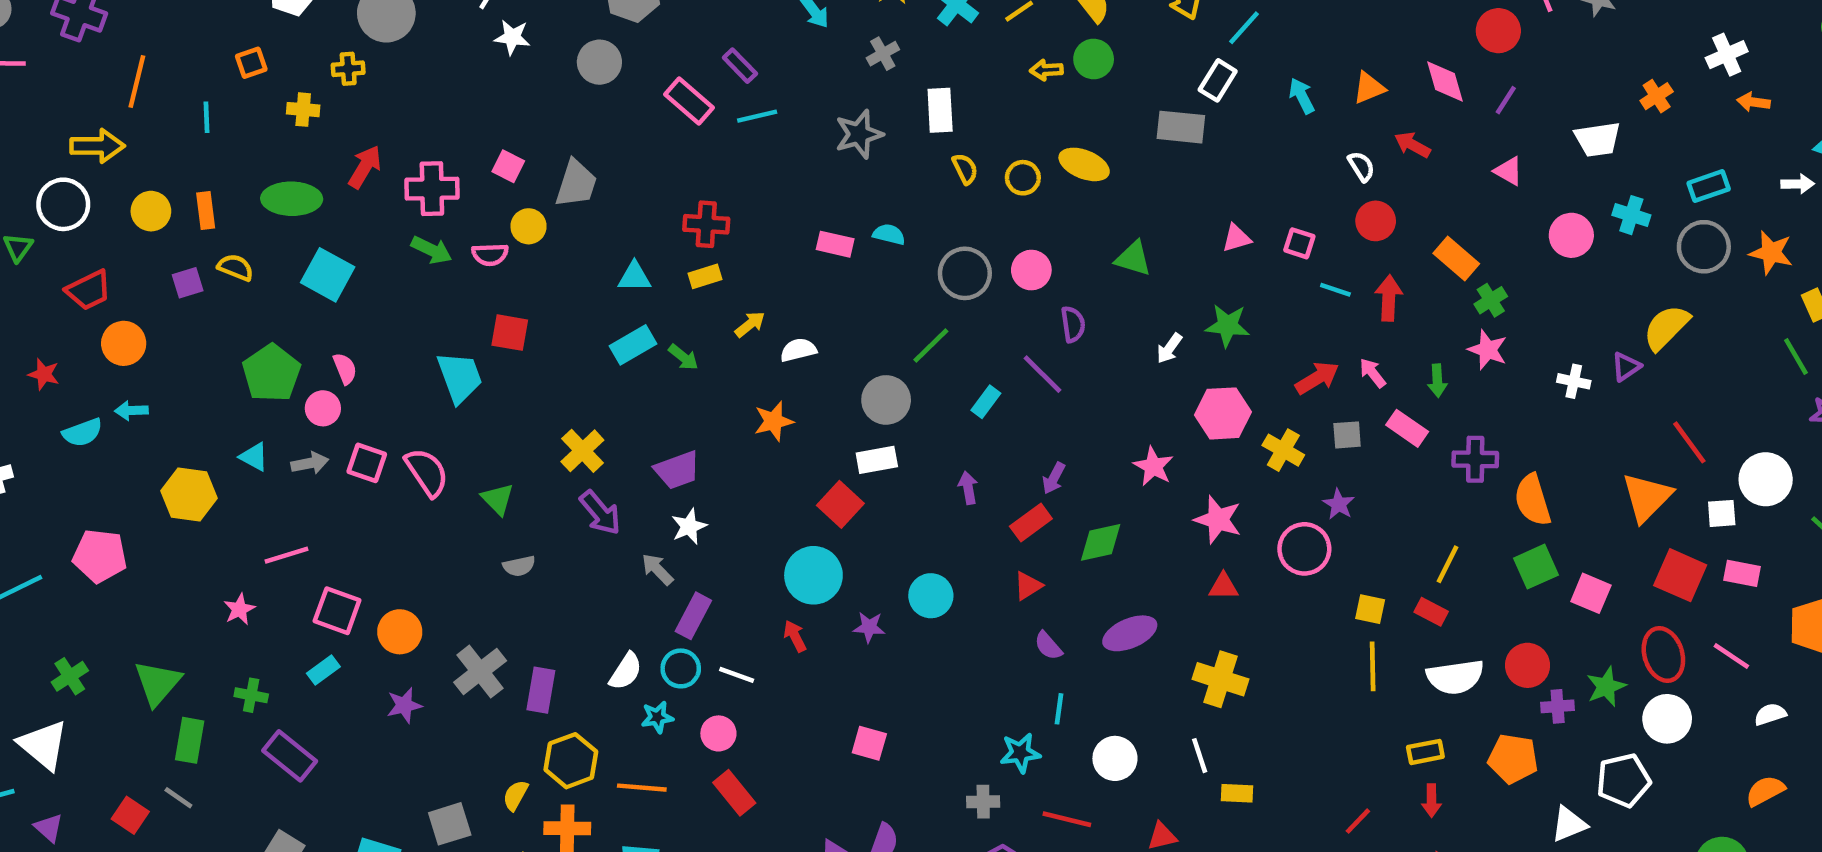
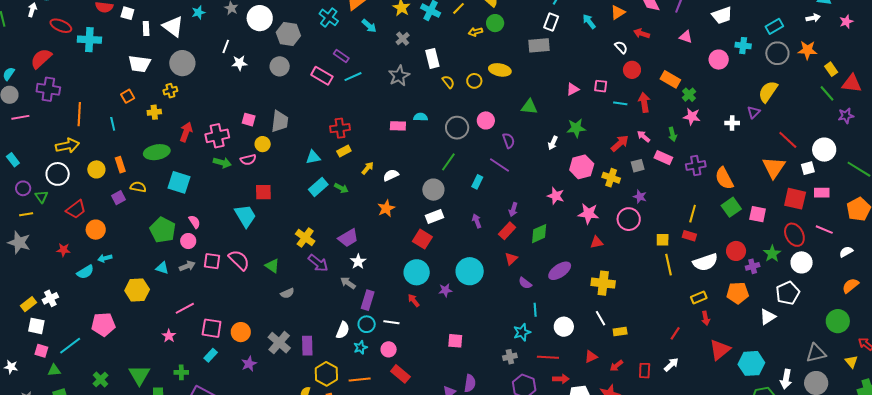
cyan circle: (931, 596) -> (470, 271), size x1.4

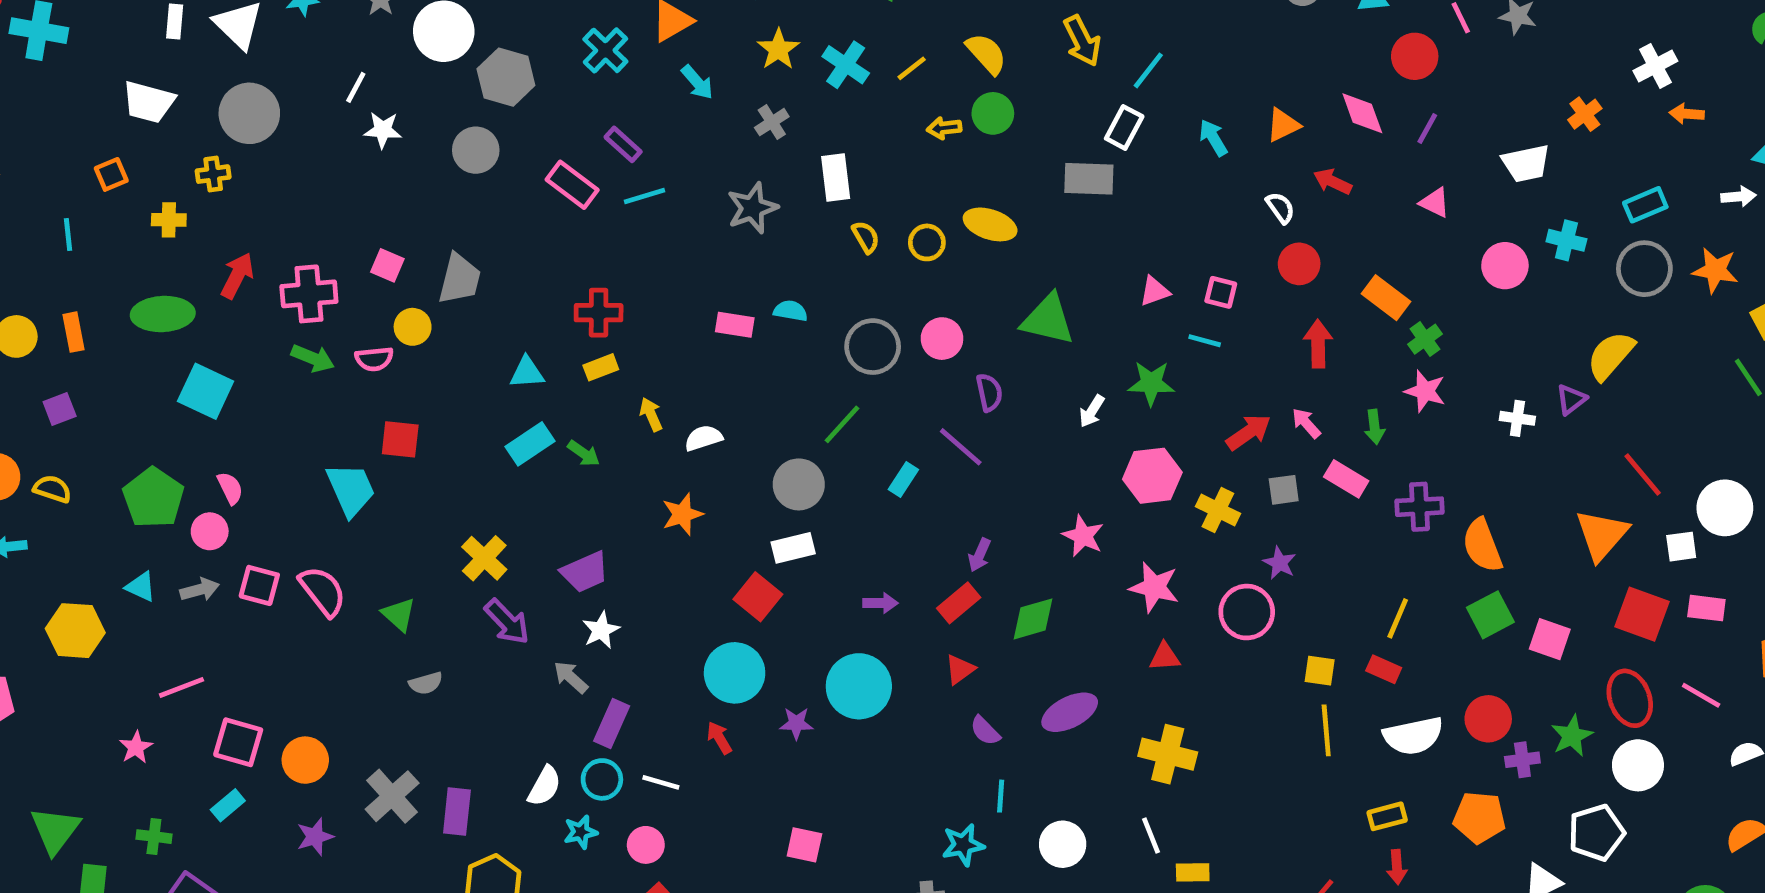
cyan line: (620, 103) -> (1205, 341), moved
green triangle: (529, 107) -> (1048, 320), size x1.4
yellow arrow: (368, 168) -> (651, 414), turned -72
yellow semicircle: (138, 187) -> (52, 489), moved
purple arrow: (477, 221) -> (880, 603), moved, turned 104

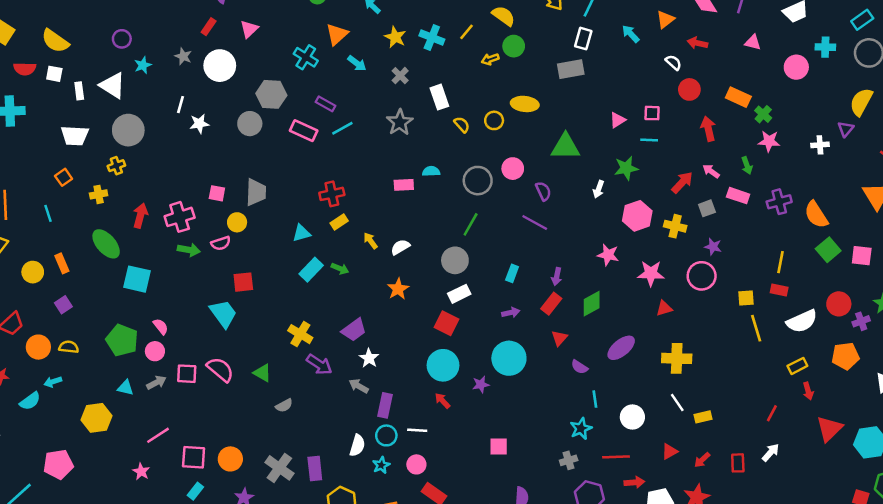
gray hexagon: (506, 77) -> (271, 94), moved
green ellipse: (163, 314) -> (106, 244), turned 64
cyan rectangle: (903, 480) -> (512, 273), moved

